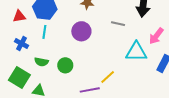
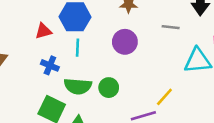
green semicircle: (41, 62) -> (78, 86), size x1.5

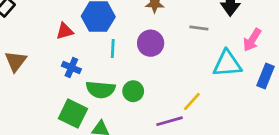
cyan line: (77, 48) -> (113, 48), moved

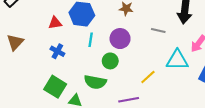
green semicircle: (101, 90) -> (95, 82), moved
green circle: (133, 91) -> (110, 61), moved
yellow line: (192, 101) -> (148, 77), moved

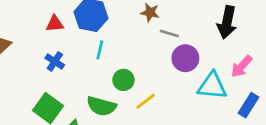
gray line: (158, 31) -> (169, 33), moved
purple circle: (120, 39) -> (185, 58), moved
yellow line: (148, 77) -> (146, 101), moved

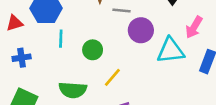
blue cross: (55, 62) -> (22, 58), turned -30
green circle: (123, 80) -> (93, 50), moved

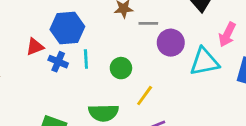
blue cross: (22, 58) -> (58, 62), moved, turned 36

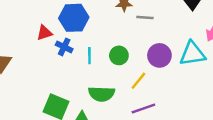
purple circle: (171, 43) -> (159, 55), moved
cyan line: (86, 59) -> (89, 56), moved

